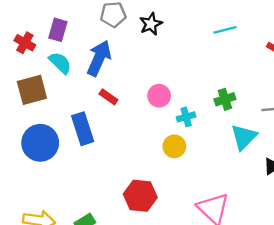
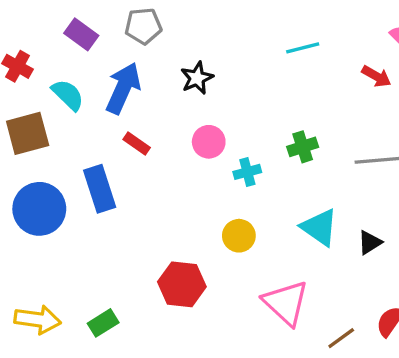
black star: (151, 24) -> (197, 78), moved
purple rectangle: (58, 30) -> (81, 34), moved, turned -70
cyan triangle: (244, 137) -> (319, 227), moved, turned -40
yellow circle: (174, 146) -> (239, 236), moved

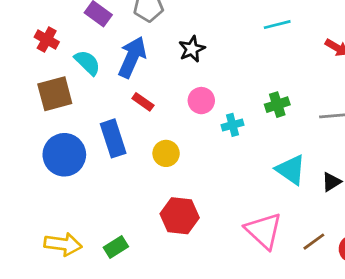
yellow circle: (239, 236) -> (166, 153), moved
brown line: (341, 338) -> (314, 242), moved

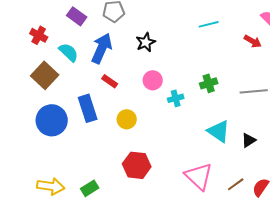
brown square: (55, 94) -> (45, 75), turned -32

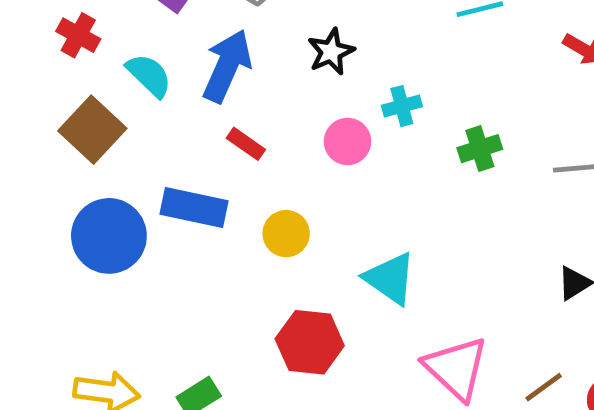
cyan cross: (176, 98) -> (402, 106), moved
blue rectangle: (88, 108) -> (194, 208), turned -60
cyan triangle: (219, 131) -> (390, 278), moved

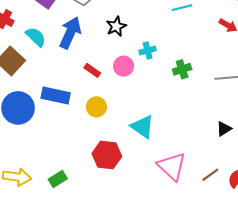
red rectangle: (246, 144) -> (92, 70), moved

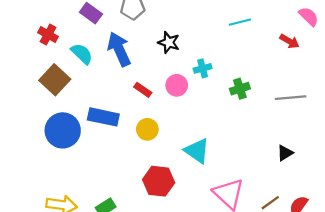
black star: (116, 26) -> (169, 42), turned -30
blue arrow: (70, 33) -> (119, 49), turned -48

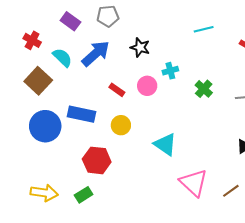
blue arrow: (119, 49) -> (96, 53), turned 72
green cross: (240, 89) -> (204, 89), turned -30
red hexagon: (159, 181) -> (97, 160), moved

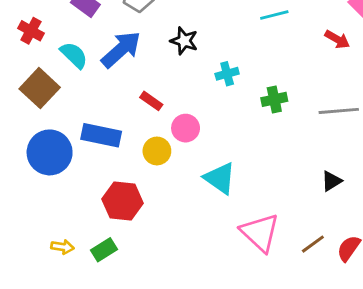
pink circle: (147, 86) -> (186, 128), moved
green cross: (204, 89) -> (274, 99), turned 36
yellow arrow: (44, 193) -> (62, 247), moved, size x0.6

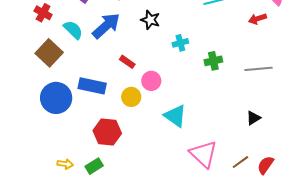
red arrow: (337, 39) -> (257, 19), turned 132

